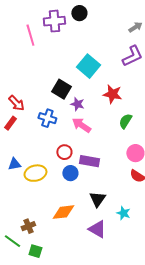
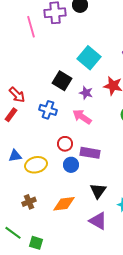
purple star: (77, 104) -> (86, 93), moved
brown cross: (28, 226) -> (29, 202), moved

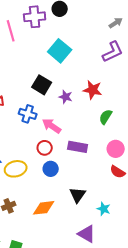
cyan square: (89, 58) -> (60, 51), moved
pink arrow: (82, 117) -> (52, 126), moved
purple rectangle: (90, 153) -> (78, 147), moved
purple triangle: (98, 221) -> (87, 234), moved

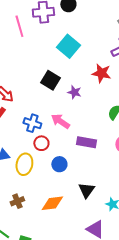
red star: (93, 90) -> (101, 73), moved
blue cross: (28, 114) -> (32, 123), moved
red circle: (45, 148) -> (41, 143), moved
yellow ellipse: (16, 169) -> (24, 164), turned -65

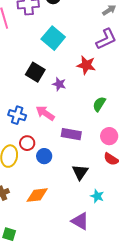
red circle: (41, 143) -> (27, 143), moved
black triangle: (86, 190) -> (80, 172), moved

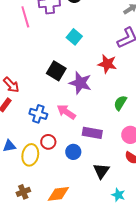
cyan square: (53, 38) -> (74, 37), size x0.7
purple star: (59, 84) -> (80, 83), size x1.6
blue circle: (44, 156) -> (73, 152), moved

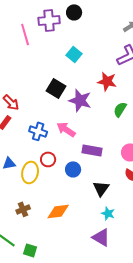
green semicircle: (120, 103) -> (120, 109), moved
cyan star: (118, 195) -> (108, 213), moved

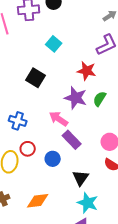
purple star: (80, 100) -> (76, 98), moved
pink arrow: (66, 129) -> (59, 119), moved
purple rectangle: (92, 150) -> (72, 140), turned 36
cyan star: (108, 213) -> (88, 203), size x1.5

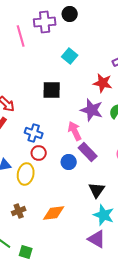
black square: (36, 78) -> (52, 90), turned -30
pink arrow: (59, 119) -> (75, 131), turned 30
red circle: (28, 149) -> (39, 153), moved
blue circle: (53, 159) -> (69, 162), moved

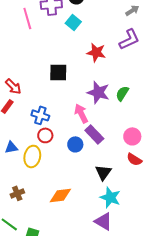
cyan square: (70, 56) -> (73, 22), moved
red star: (103, 83) -> (96, 52), moved
brown cross: (19, 211) -> (17, 193), moved

